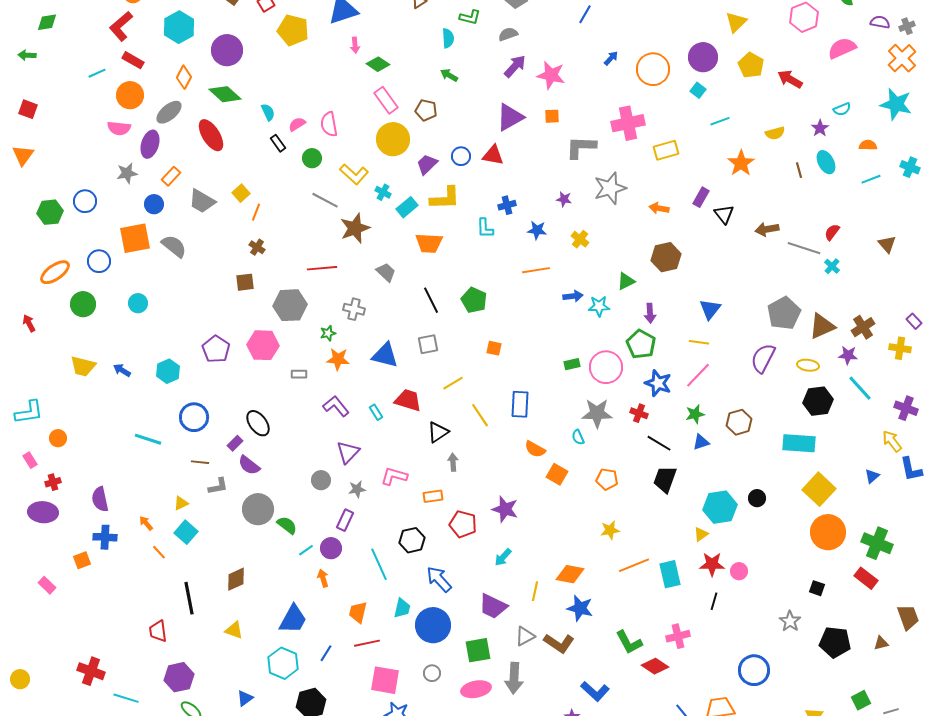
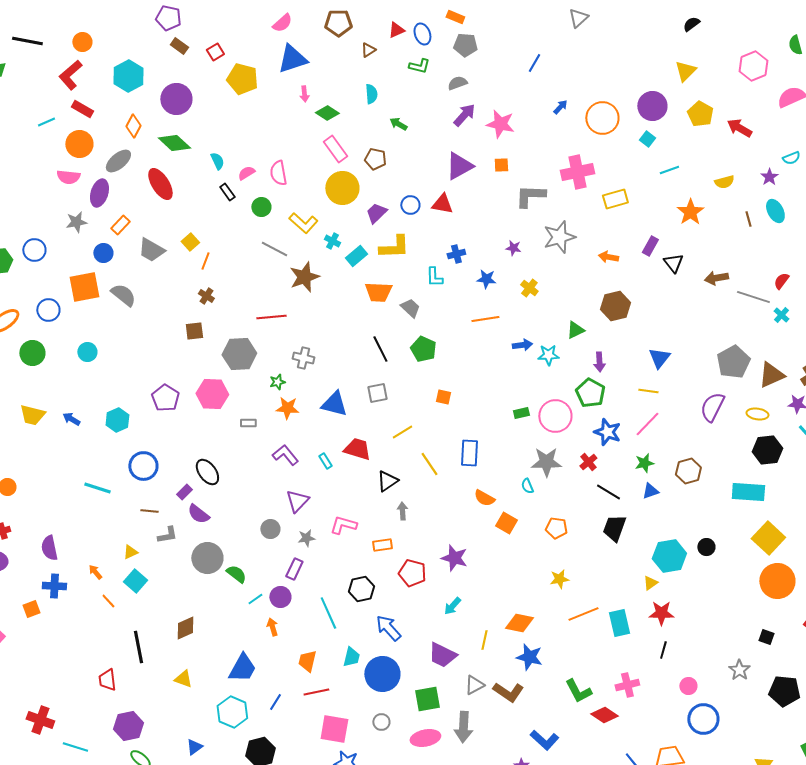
cyan semicircle: (448, 38) -> (371, 94), moved
gray trapezoid: (386, 272) -> (410, 308), moved
red cross: (639, 413) -> (588, 462), turned 30
pink circle: (739, 571) -> (688, 686), moved

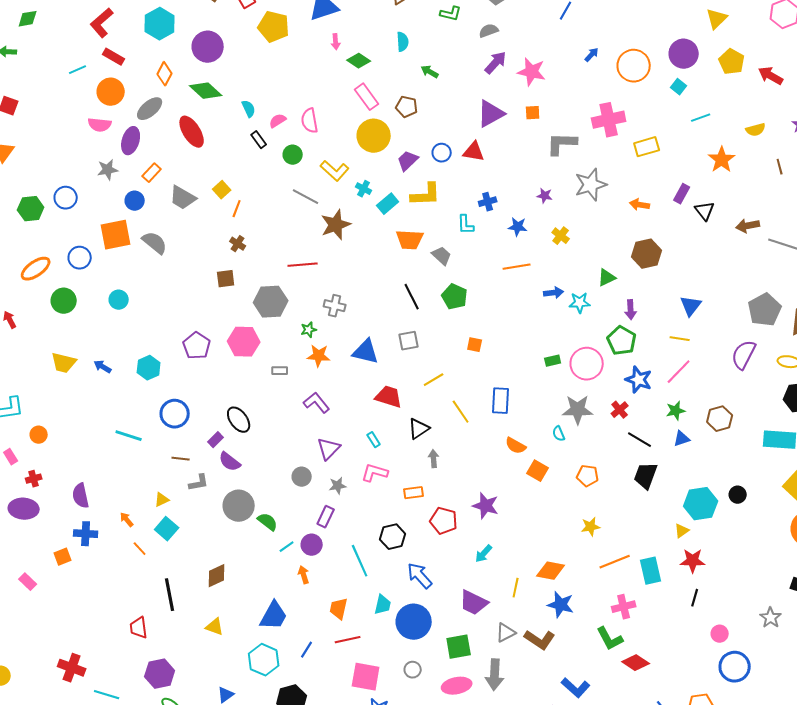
cyan rectangle: (325, 461) -> (374, 440), moved
pink cross: (627, 685) -> (624, 607), moved

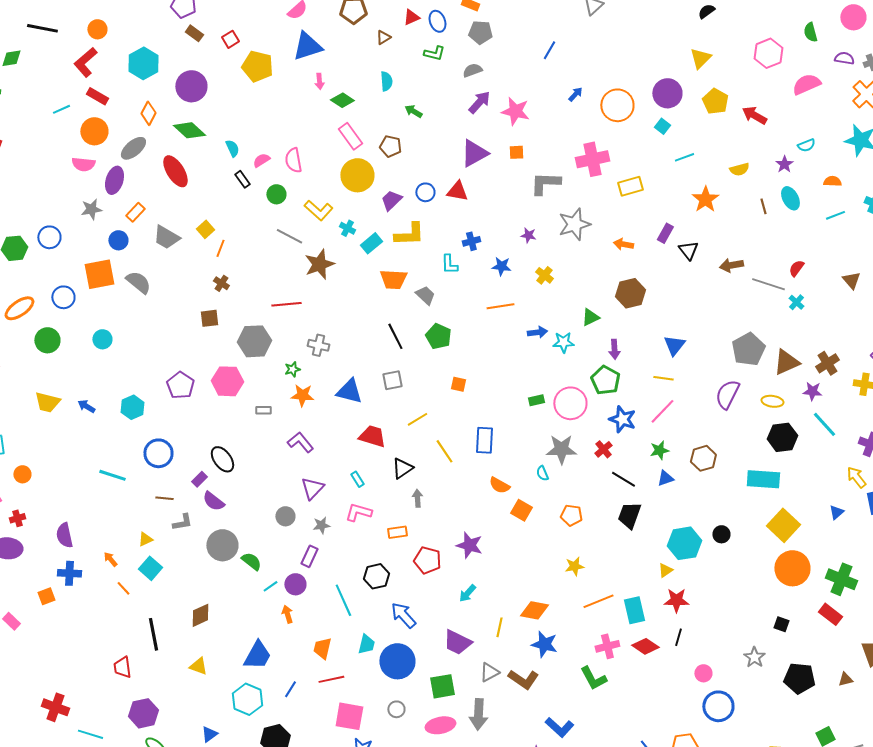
red diamond: (636, 663) -> (645, 646), moved

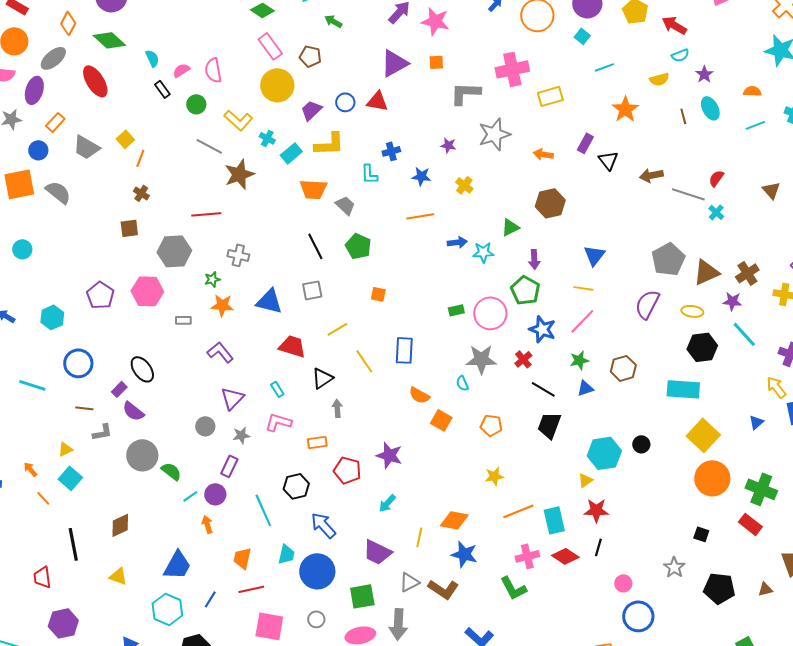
cyan semicircle: (806, 145) -> (680, 55), moved

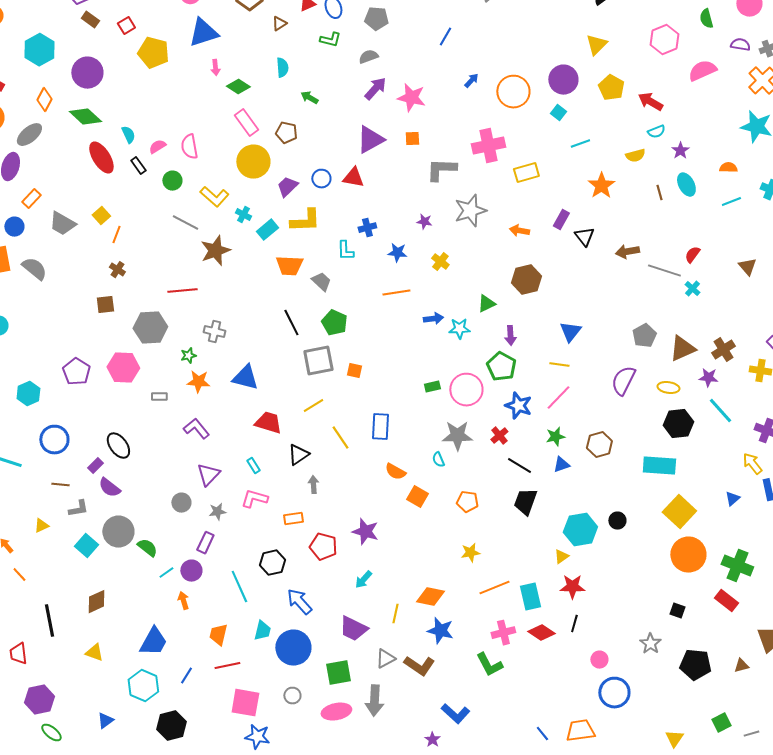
red ellipse: (95, 81) -> (101, 158), moved
gray pentagon: (668, 259) -> (644, 336), size x0.7
gray square: (312, 290) -> (318, 361), moved, size x1.5
cyan square: (70, 478) -> (86, 546), moved

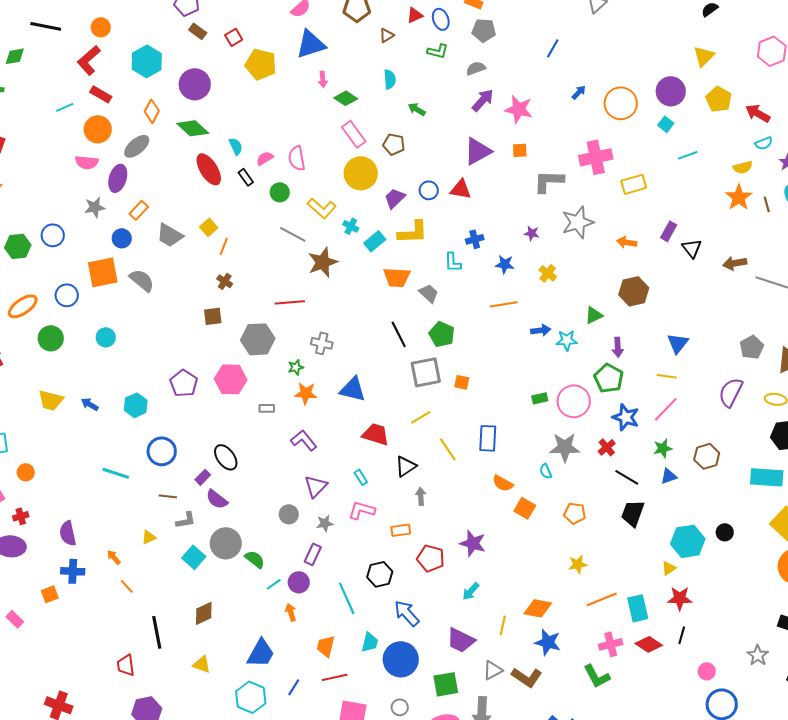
orange star: (601, 186) -> (739, 197), moved

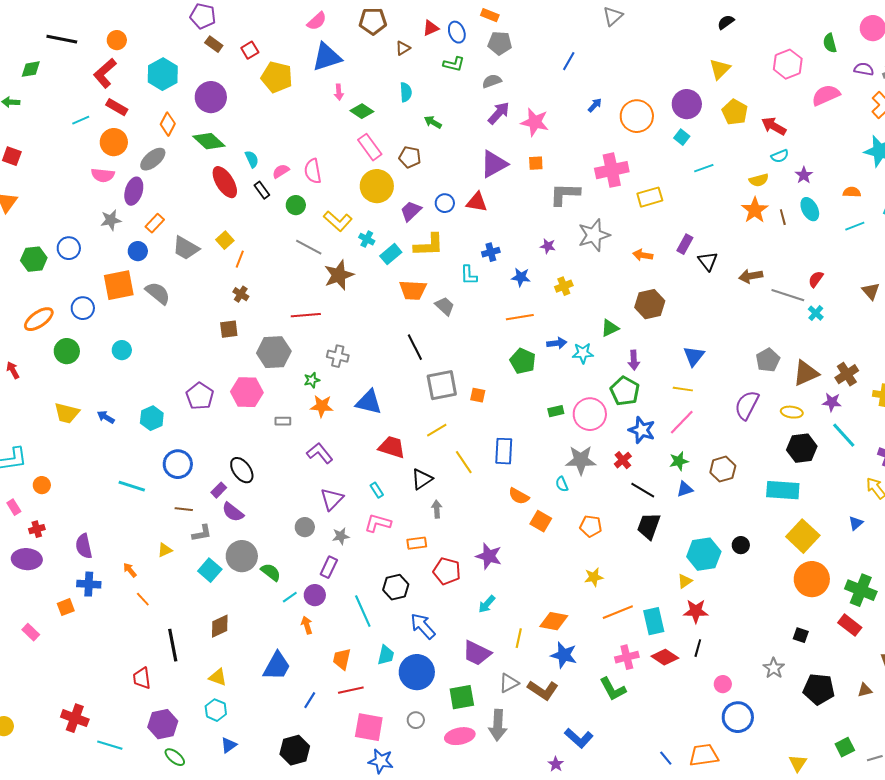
yellow cross: (548, 273) -> (564, 286), turned 30
green pentagon: (442, 334) -> (523, 361), moved
cyan hexagon: (251, 697) -> (216, 710), moved, size x0.7

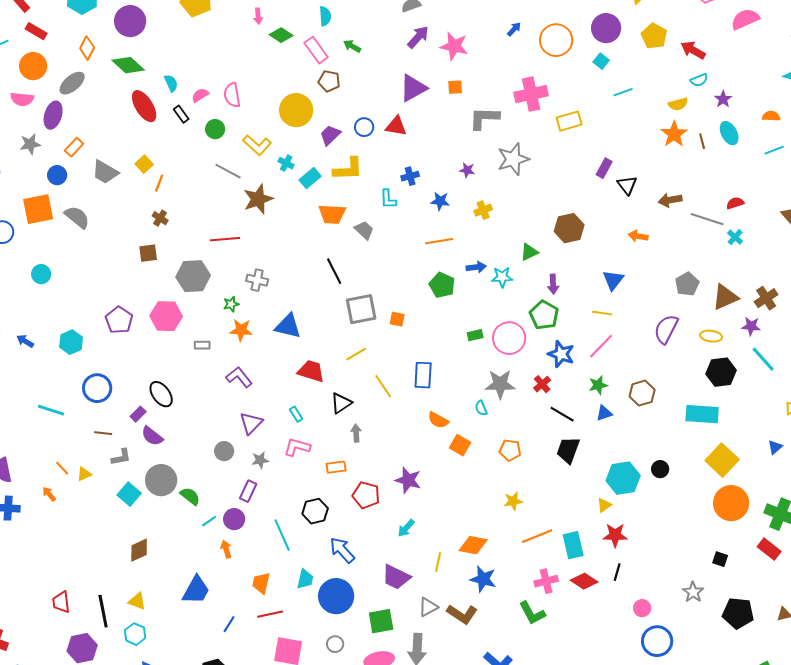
pink rectangle: (370, 147) -> (316, 50), moved
orange arrow: (643, 255) -> (638, 236), moved
red semicircle: (816, 279) -> (735, 203), turned 36
orange line: (143, 599) -> (62, 468), moved
black line: (173, 645) -> (103, 611), moved

